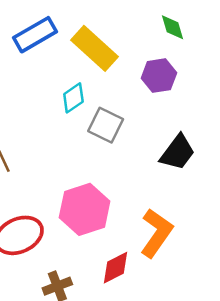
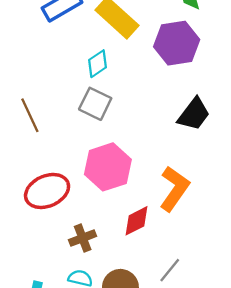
purple hexagon: (159, 76) -> (177, 43), size x1.4
gray square: (106, 125) -> (95, 104), moved

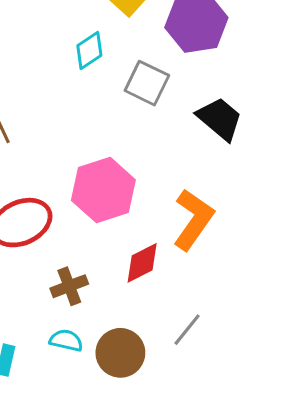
gray square: (95, 104) -> (147, 83), moved
black trapezoid: (194, 114) -> (220, 119), turned -87

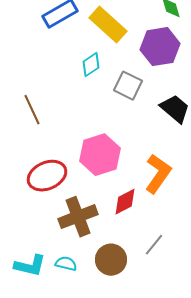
brown cross: (69, 286) -> (78, 217), size x1.6
cyan semicircle: (66, 340) -> (66, 264), moved

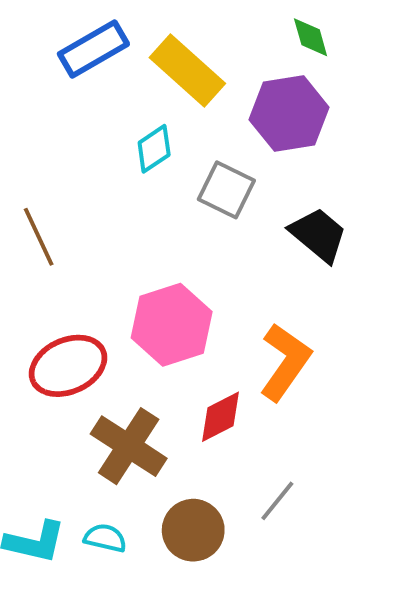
brown cross: (78, 217) -> (129, 446), turned -36

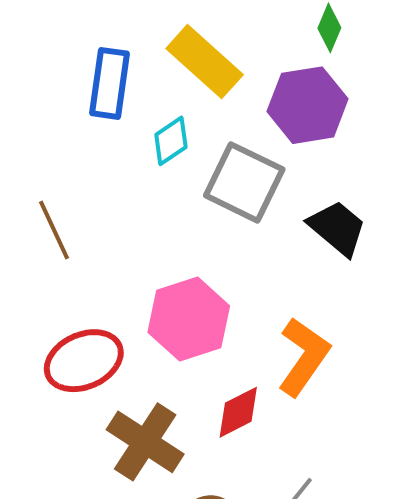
green diamond: (311, 37) -> (329, 28), turned 39
blue rectangle: (93, 49) -> (110, 83), moved, turned -52
gray square: (226, 190) -> (244, 182), size x1.4

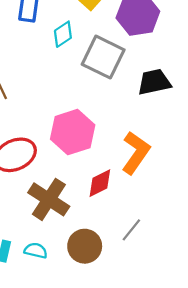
black trapezoid: (337, 228) -> (154, 82), turned -52

